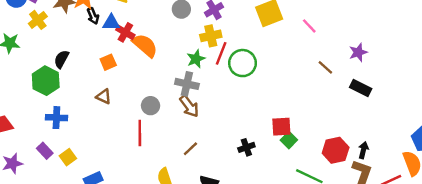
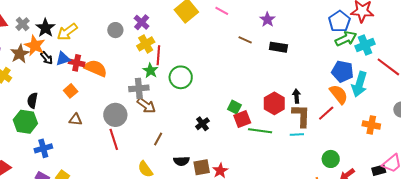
green star: (196, 59) -> (150, 71), moved
green circle: (243, 63) -> (181, 77), moved
gray circle: (151, 106) -> (115, 115), size x1.5
red square: (281, 127) -> (242, 119), moved

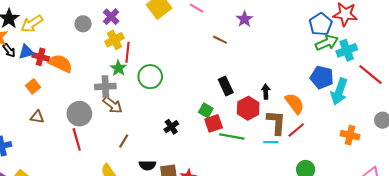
black rectangle: (278, 47) -> (226, 86), moved, turned 54
orange semicircle: (339, 94) -> (295, 104), moved
black arrow: (297, 96) -> (266, 92), moved
red line: (326, 113) -> (296, 130), moved

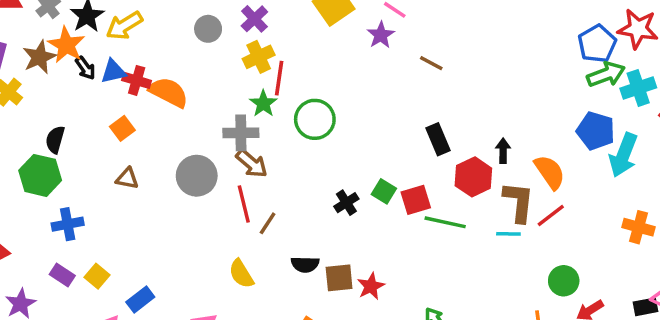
purple star: (244, 19) -> (381, 35), moved
green square: (206, 110) -> (384, 191), moved
red line: (77, 139) -> (244, 204), moved

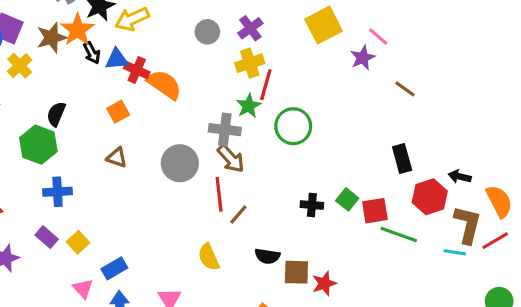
black arrow: (503, 151) -> (460, 177), turned -85
black cross: (346, 203) -> (312, 205), turned 30

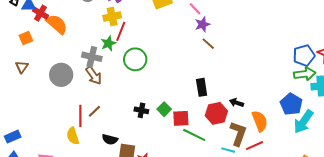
purple star: (363, 58) -> (202, 24), moved
brown triangle: (117, 158) -> (22, 67), turned 40
red line: (219, 194) -> (80, 116), moved

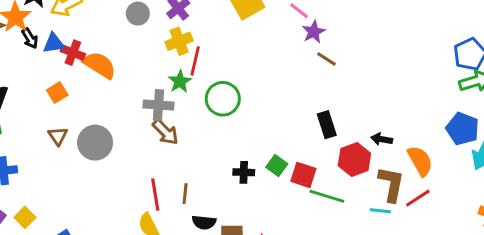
gray circle: (61, 75) -> (95, 143), moved
brown line: (94, 111) -> (185, 194), moved, turned -32
red square: (181, 118) -> (303, 175), turned 30

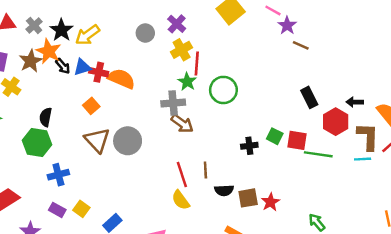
brown triangle: (58, 136) -> (97, 140), size x1.6

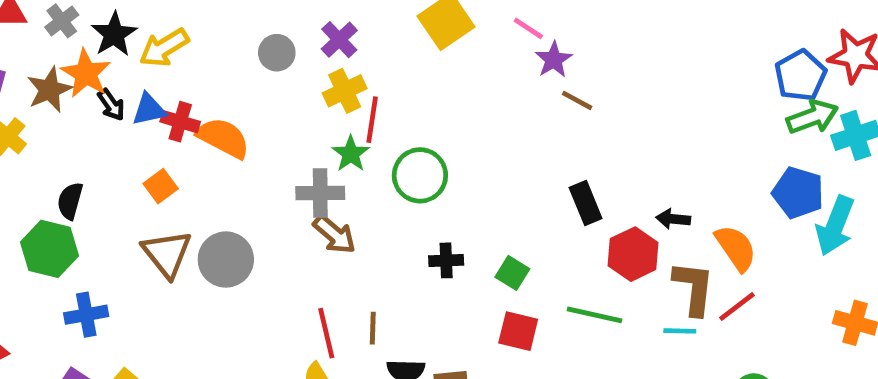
red square: (297, 140) -> (518, 331), moved
black cross: (249, 146) -> (446, 260), moved

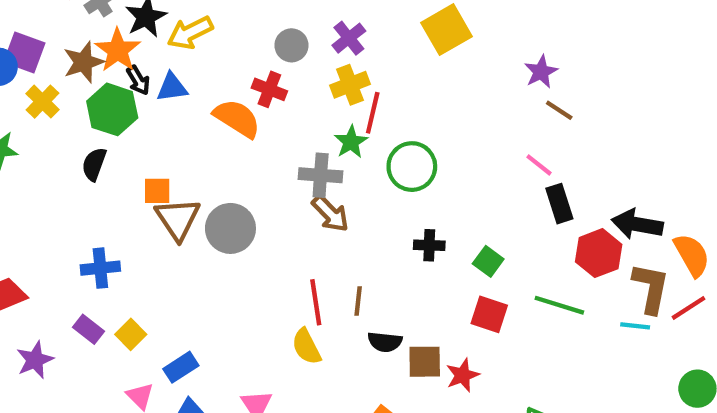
pink line: (528, 28) -> (539, 165), moved
red cross: (180, 122) -> (269, 89), moved
orange square: (161, 186) -> (157, 191), moved, turned 32
black arrow: (673, 219) -> (637, 224), size x1.6
green hexagon: (50, 249) -> (112, 109), moved

